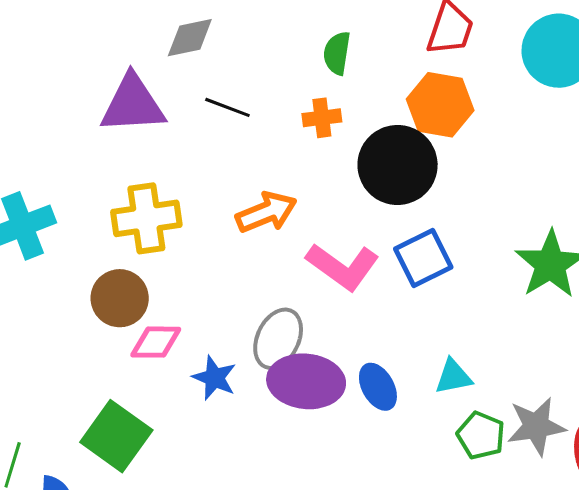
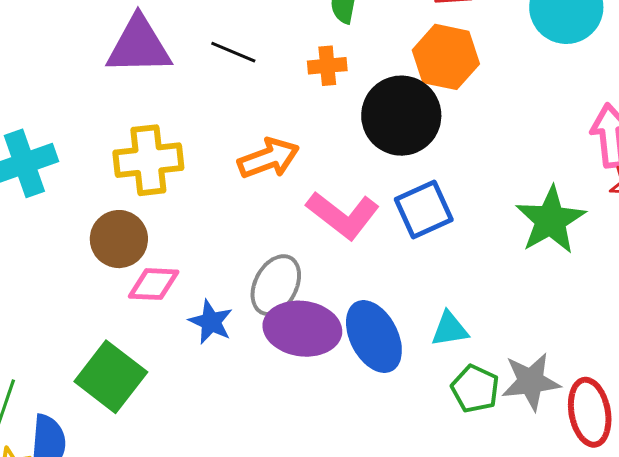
blue ellipse: (378, 387) -> (374, 337), size x1.5

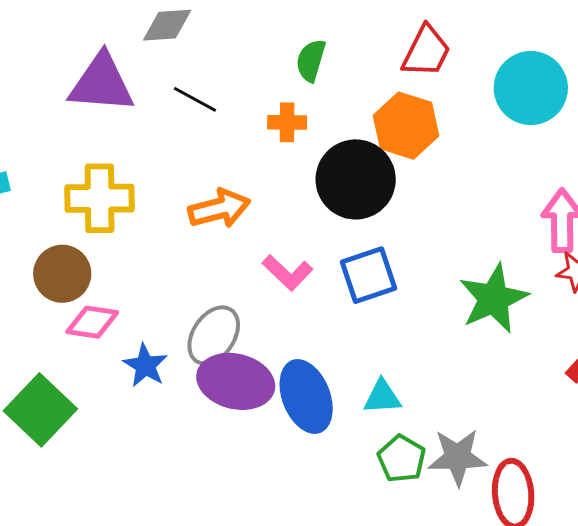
pink L-shape: (343, 215) -> (288, 273), size x0.7

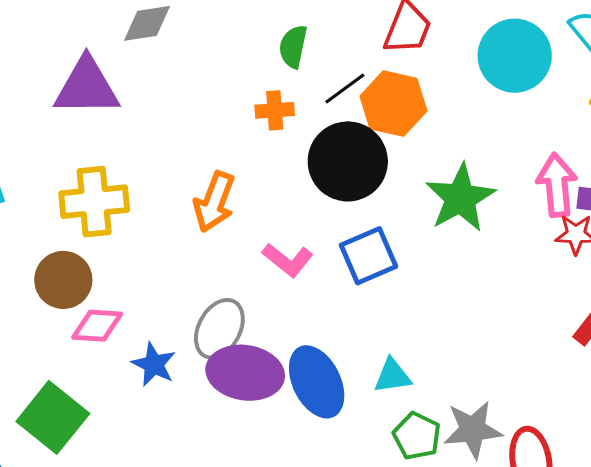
black line: (195, 99) -> (345, 88), moved, turned -60
orange arrow: (219, 209) -> (214, 202), turned 130
green star: (494, 299) -> (460, 198), moved

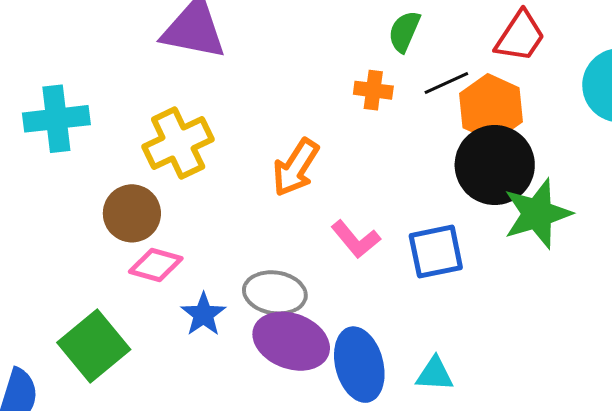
black circle: (348, 161) -> (495, 165), moved
yellow cross: (94, 202) -> (178, 143), turned -32
gray ellipse: (219, 329) -> (275, 293), turned 58

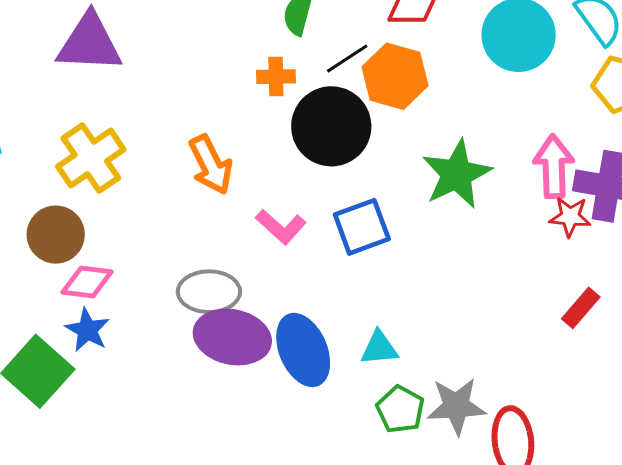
black circle: (495, 165) -> (331, 126), moved
orange arrow: (296, 168) -> (211, 165), turned -50
blue star: (203, 314) -> (87, 330), moved

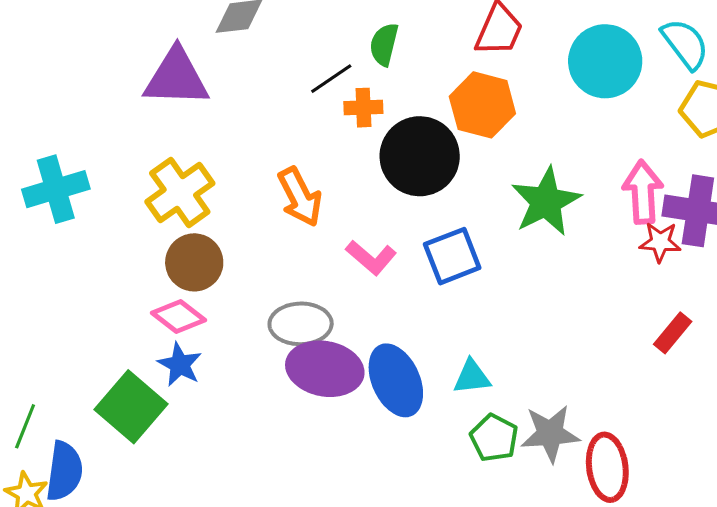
black line: (347, 59) -> (331, 79), moved
brown circle: (56, 235) -> (194, 262), moved
pink diamond: (87, 282) -> (178, 317), turned 32

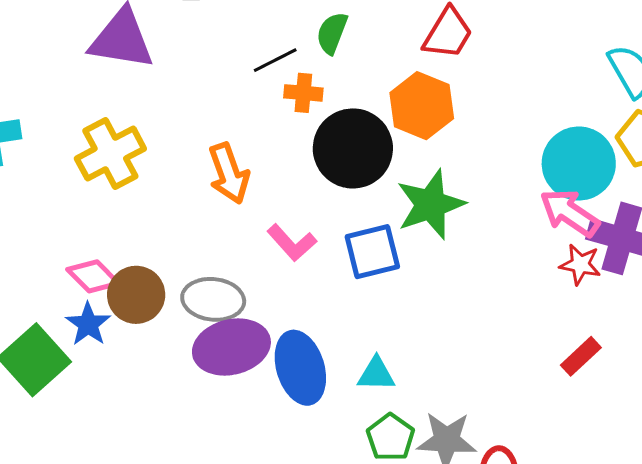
cyan circle: (605, 61) -> (579, 164), moved
pink arrow: (643, 192) -> (570, 213), turned -60
green star: (546, 202) -> (431, 205), moved
brown circle: (194, 262) -> (136, 295), moved
purple ellipse: (325, 369) -> (231, 347), turned -32

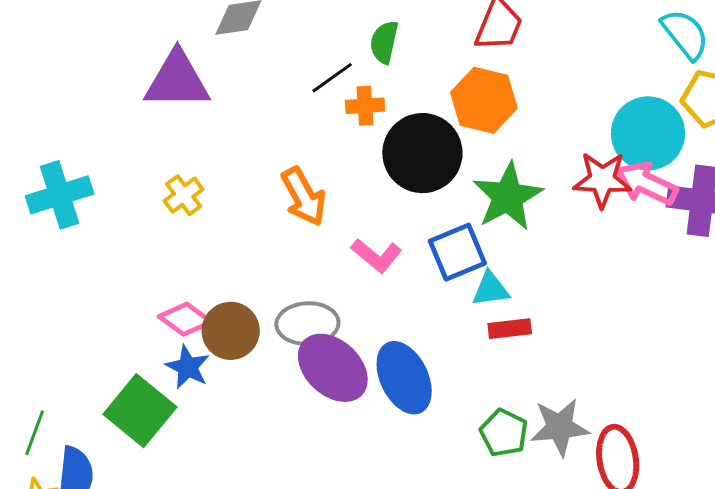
yellow cross: (110, 154) -> (184, 195), size x0.6
red star: (580, 264) -> (602, 180), moved, size x1.4
purple ellipse: (231, 347) -> (333, 368), turned 66
red rectangle: (581, 356) -> (510, 329), moved, turned 45
cyan triangle: (376, 374) -> (491, 289), moved

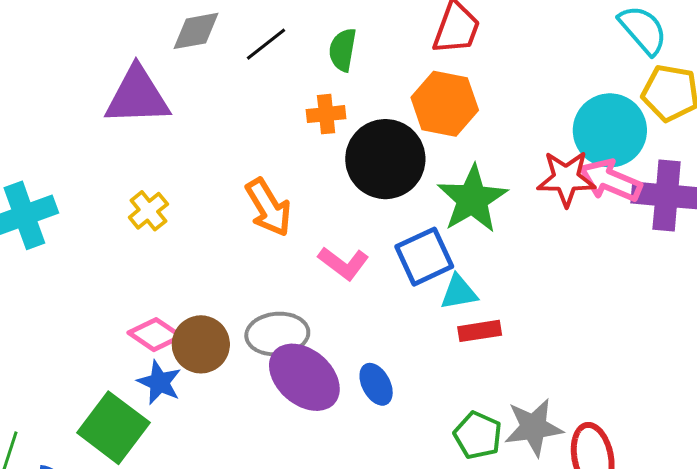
black line: (332, 78) -> (266, 44), moved
blue ellipse: (404, 378) -> (376, 384), size x0.6

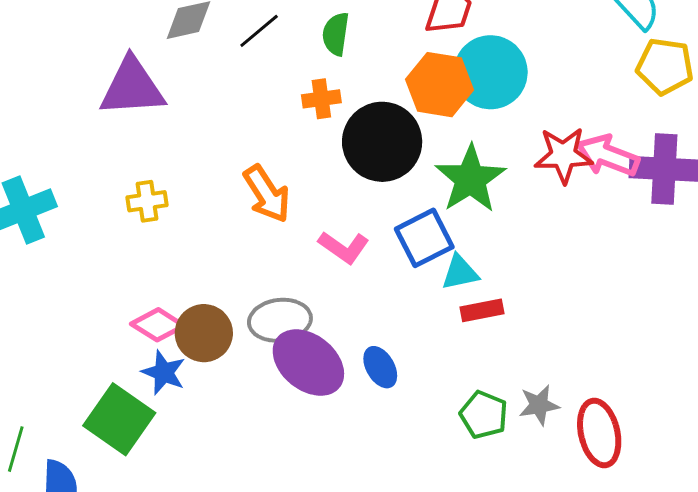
cyan circle: (610, 130) -> (491, 72), moved
yellow cross: (148, 211) -> (147, 201), turned 33
gray star: (533, 427) -> (539, 405), size x0.7

